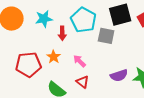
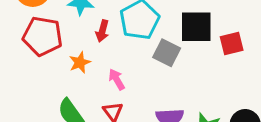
red pentagon: (28, 65) -> (43, 36), moved

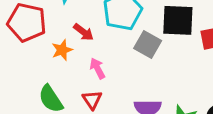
red arrow: (102, 31) -> (84, 32), moved, turned -70

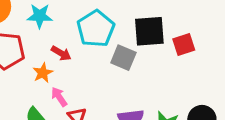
pink arrow: (97, 68) -> (59, 97), moved

